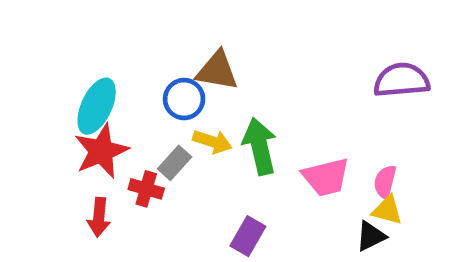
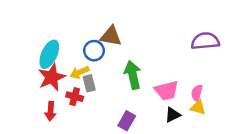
yellow arrow: (212, 142) -> (79, 72), moved, turned 138
gray rectangle: (175, 163) -> (89, 83), turned -56
black triangle: (371, 236) -> (173, 115), moved

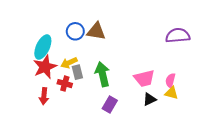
blue circle: (94, 51) -> (75, 31), moved
green arrow: (133, 75) -> (102, 74), moved

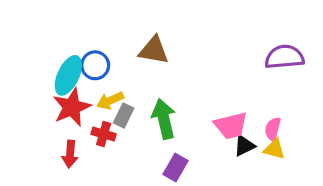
blue circle: (75, 31) -> (95, 65), moved
gray rectangle: (77, 72) -> (124, 116), turned 40
black triangle: (150, 99) -> (244, 146), moved

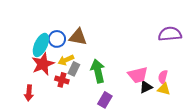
brown triangle: (154, 50) -> (78, 37), moved
red arrow: (70, 154) -> (29, 93), moved

